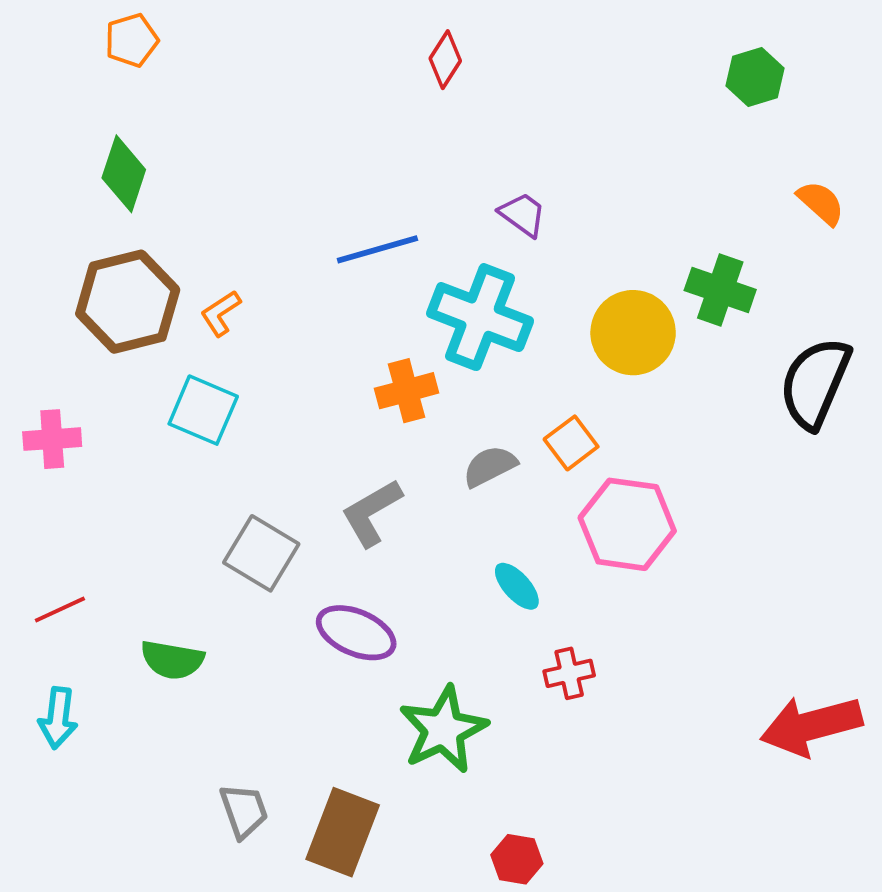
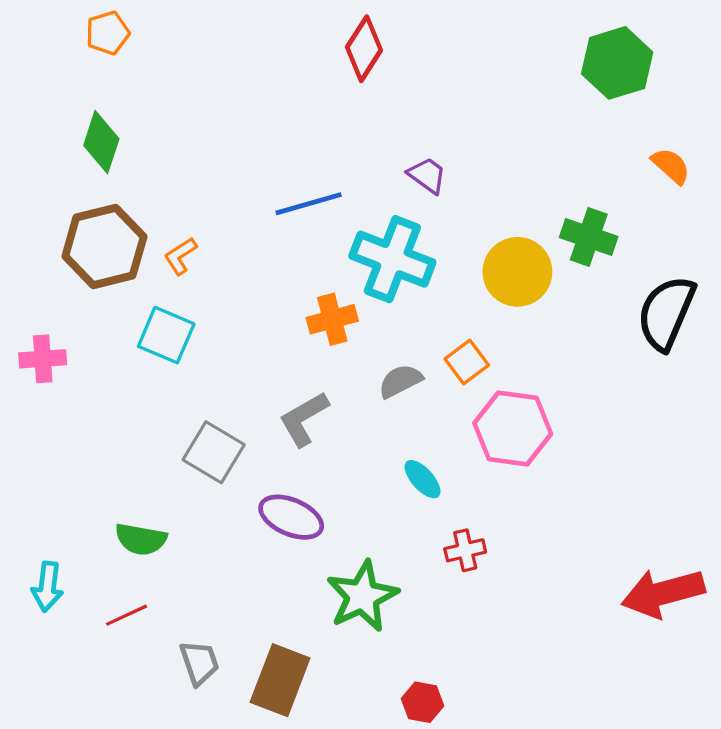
red diamond: (445, 60) -> (364, 49), size x1.4
green hexagon: (755, 77) -> (617, 63), size x1.5
red line: (60, 609) -> (127, 615), moved

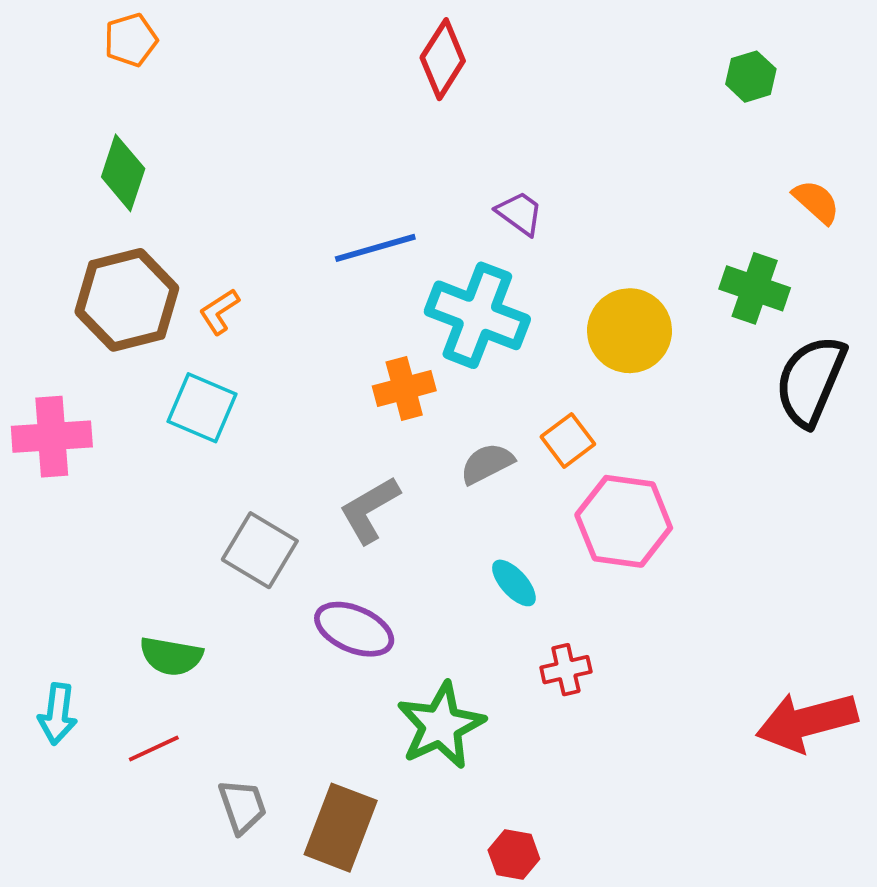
green hexagon: (617, 63) -> (751, 77), size x0.6
green cross: (589, 237) -> (755, 288), moved
pink cross: (43, 359) -> (52, 437), size x1.4

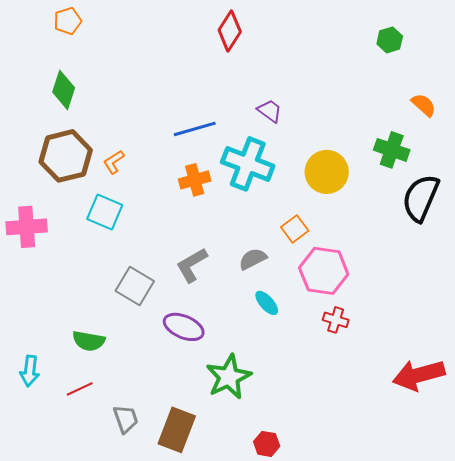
orange cross: (404, 388) -> (195, 180), moved
gray semicircle: (487, 464) -> (253, 259), moved
red cross: (566, 670) -> (336, 320), moved, turned 30

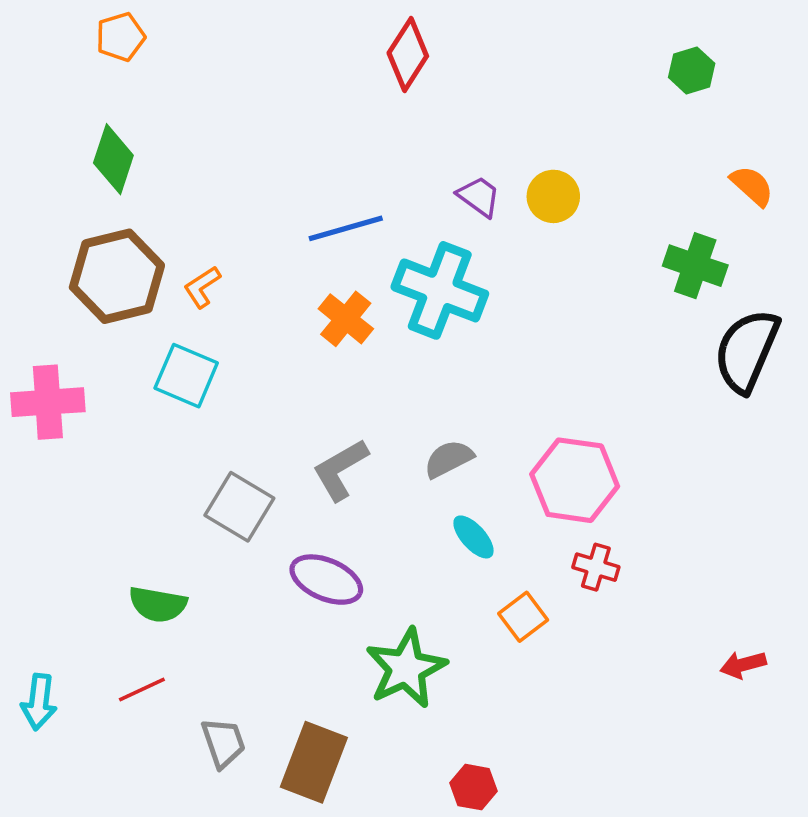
yellow circle: (327, 172) -> (553, 196), moved, size x0.7
orange cross: (195, 180) -> (346, 319), turned -36
orange square: (295, 229) -> (523, 617), moved
cyan arrow: (30, 371) -> (39, 702), moved
red arrow: (419, 375) -> (743, 665), size x0.5

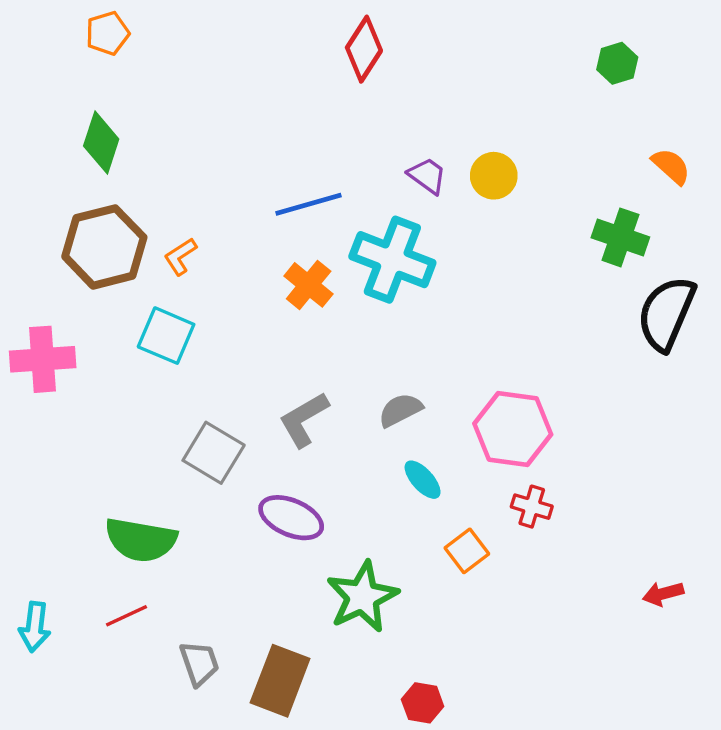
green semicircle: (158, 604) -> (141, 540), size x1.4

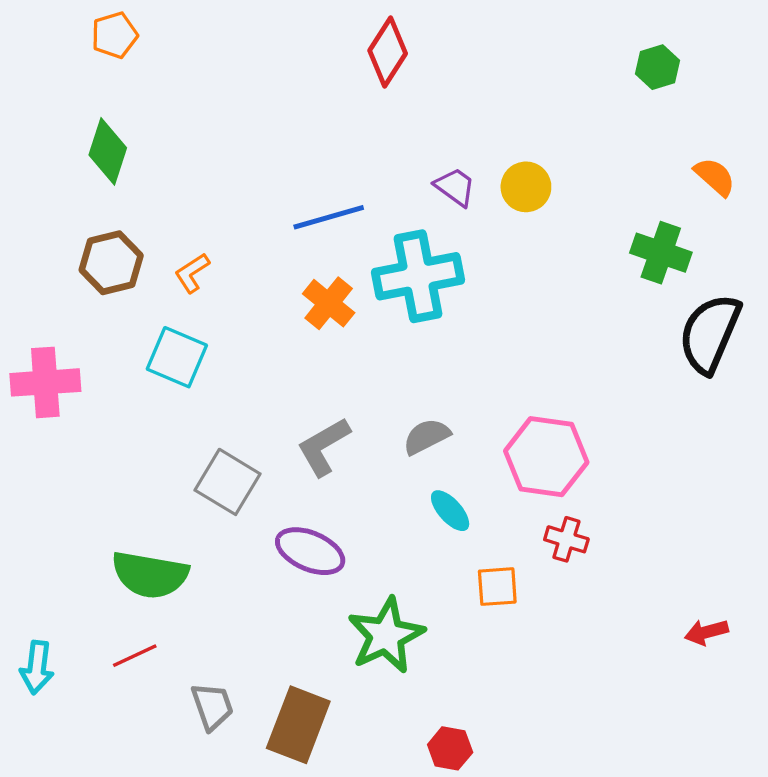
brown hexagon: (104, 247) -> (111, 263), size x0.7
cyan cross: (392, 260) -> (418, 276), turned -32
orange square: (467, 551) -> (497, 587), turned 33

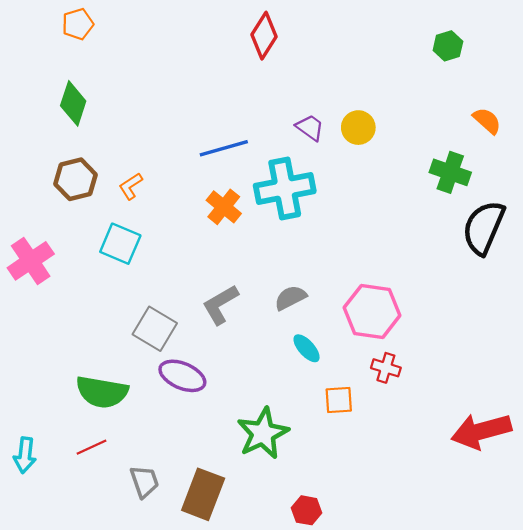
pink cross: (45, 382) -> (31, 261), turned -30
purple ellipse: (310, 551) -> (182, 376), moved
red arrow: (706, 632) -> (481, 431), size x2.0

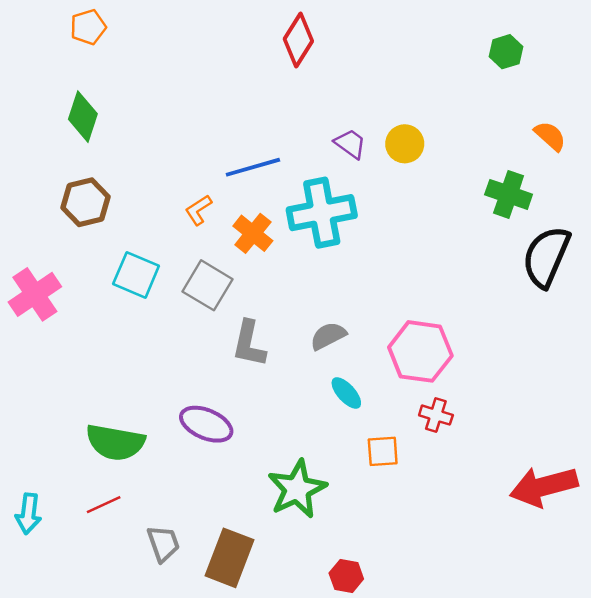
orange L-shape: (131, 186) -> (198, 210), moved
gray L-shape: (220, 305) -> (249, 344), turned -48
gray square: (155, 329) -> (207, 285), moved

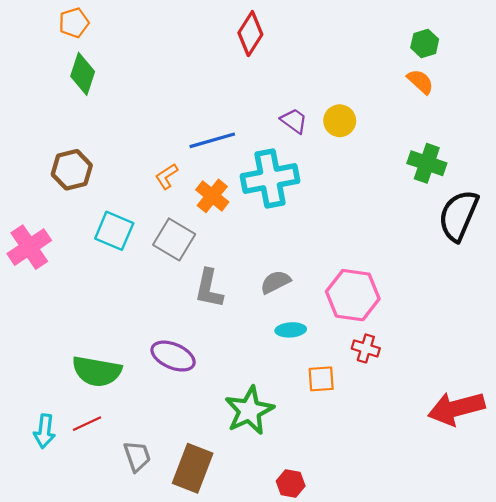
green diamond: (83, 117) -> (83, 74), moved
orange semicircle: (550, 136) -> (420, 82), moved
cyan ellipse: (346, 393) -> (291, 330), turned -52
cyan arrow: (28, 514) -> (44, 431), moved

